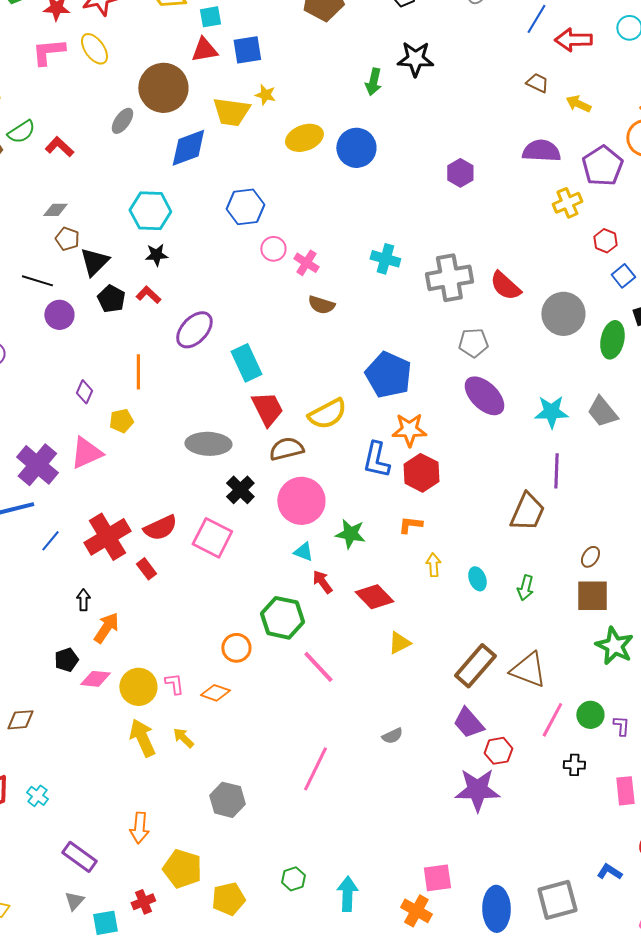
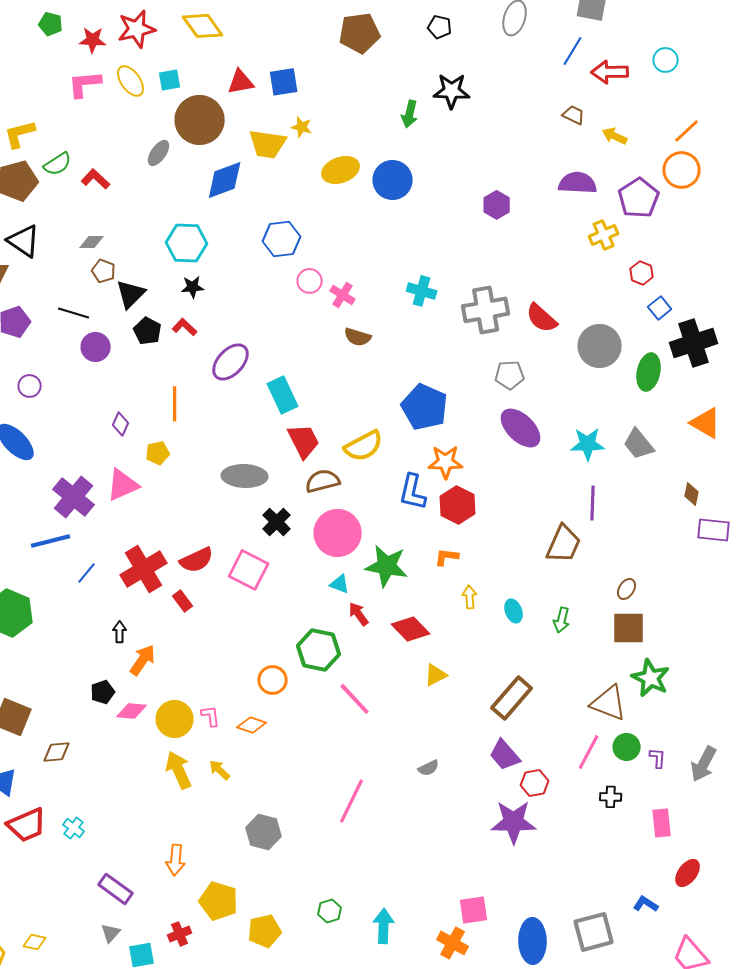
cyan square: (210, 17) -> (170, 80), moved
green star: (350, 534) -> (387, 566), size x1.4
brown triangle: (528, 670) -> (609, 703), moved

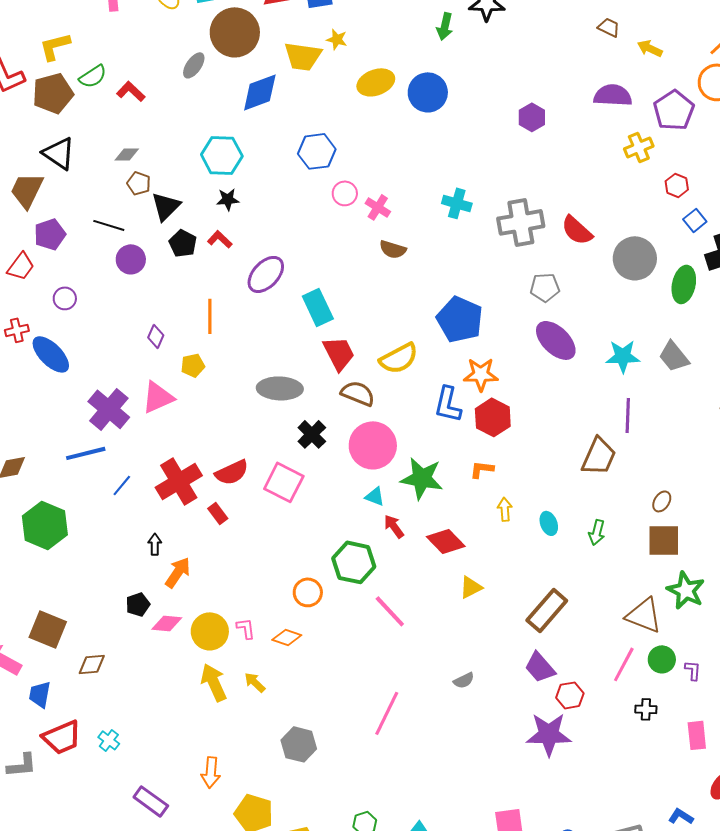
brown semicircle: (323, 481) -> (358, 393), turned 36

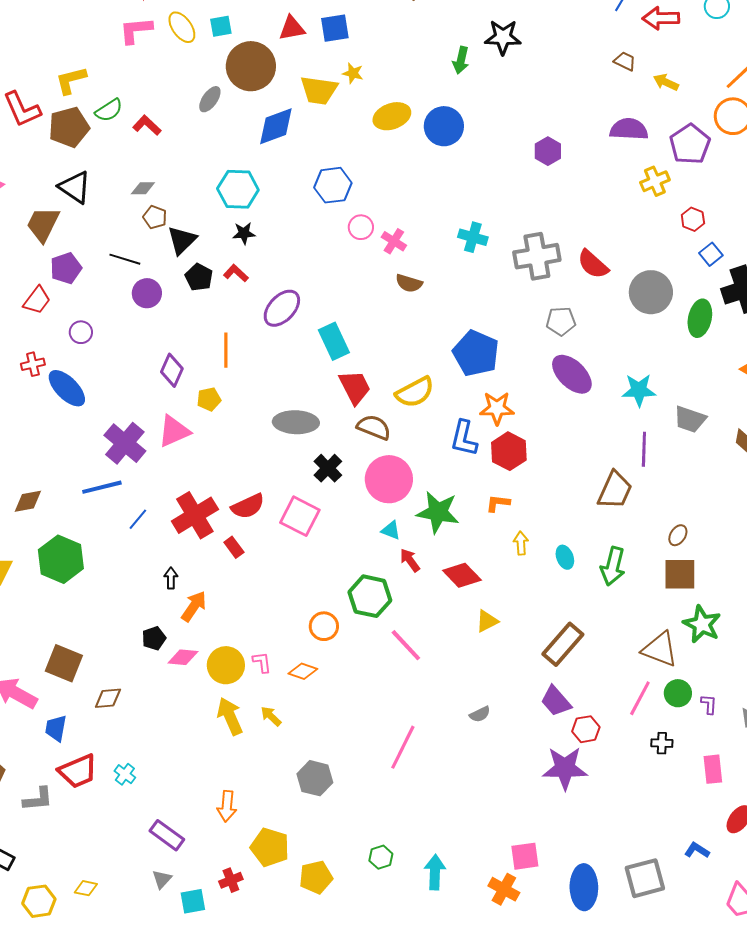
purple diamond: (156, 336) -> (172, 370), size x1.4
gray trapezoid: (674, 356) -> (690, 419), moved, turned -32
green arrow: (597, 532) -> (613, 566), size x1.5

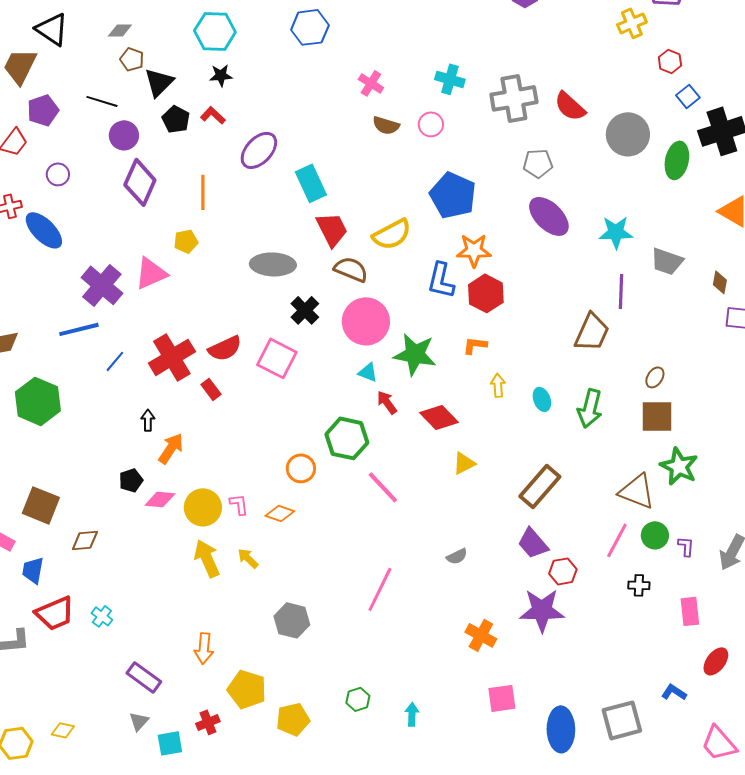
pink circle: (361, 227) -> (431, 124), moved
purple diamond: (172, 370) -> (140, 182), moved, size x1.4
cyan arrow: (435, 872) -> (412, 714), size x0.7
orange cross: (504, 889) -> (481, 635), moved

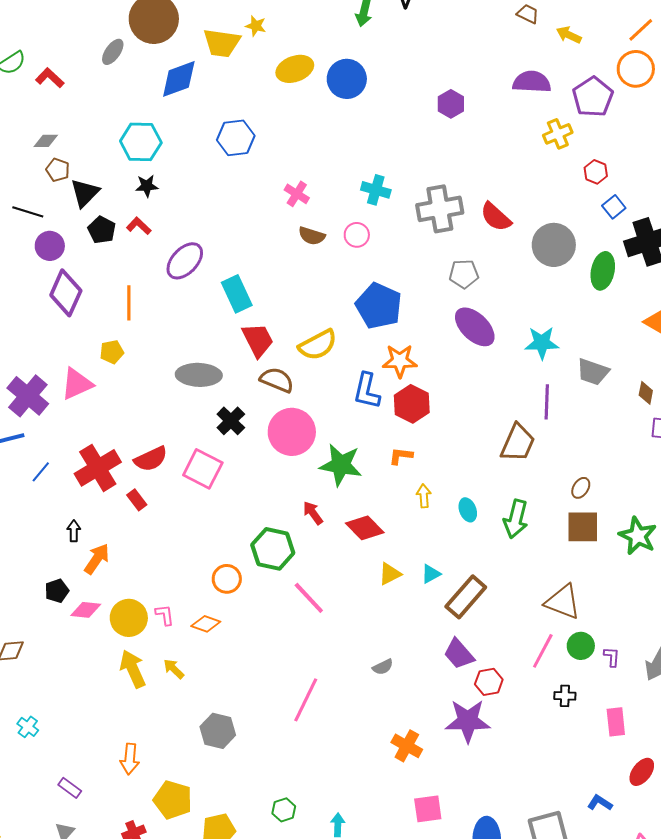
cyan triangle: (368, 372) -> (431, 574), moved, turned -50
green star: (679, 466) -> (638, 536), moved
purple rectangle: (144, 677) -> (70, 788), size x0.7

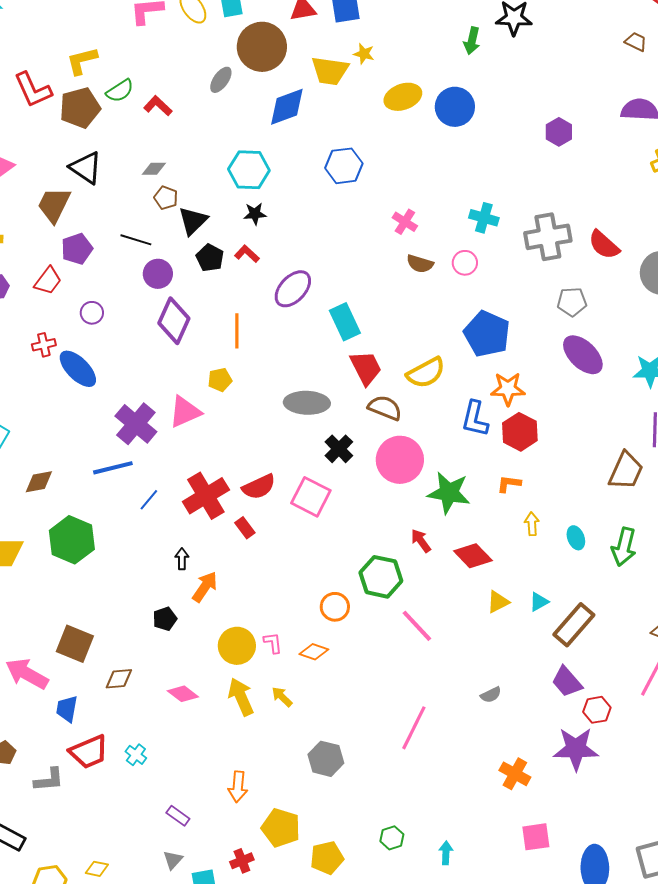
pink diamond: (86, 610) -> (183, 694), moved, turned 32

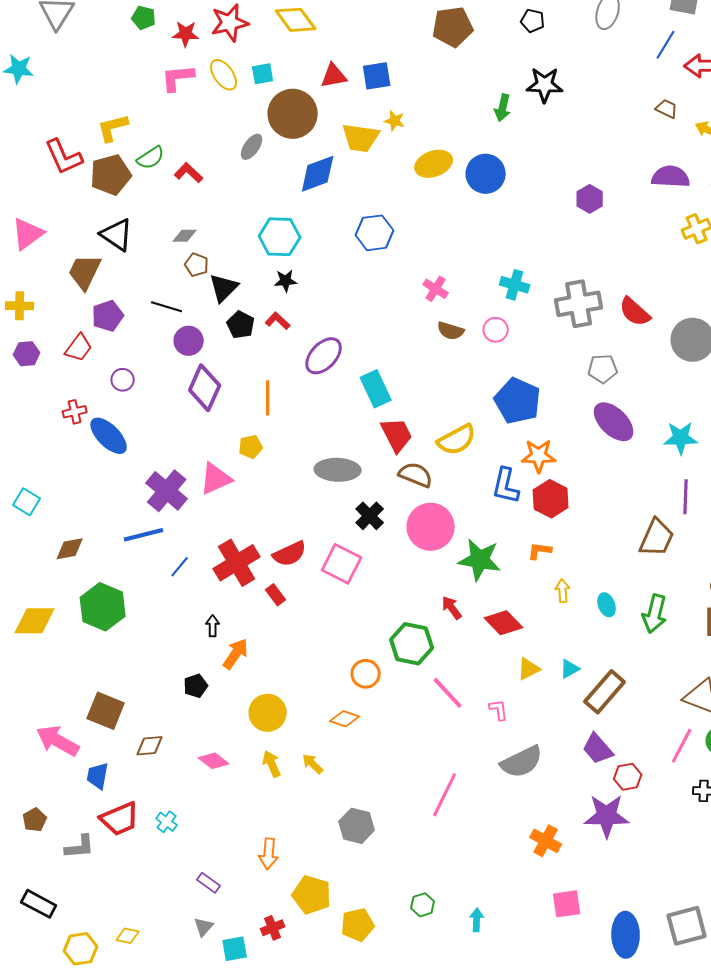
pink L-shape: (273, 643) -> (499, 710), moved
gray semicircle: (491, 695) -> (522, 762), size x2.0
yellow arrow: (241, 697) -> (272, 764), size x0.7

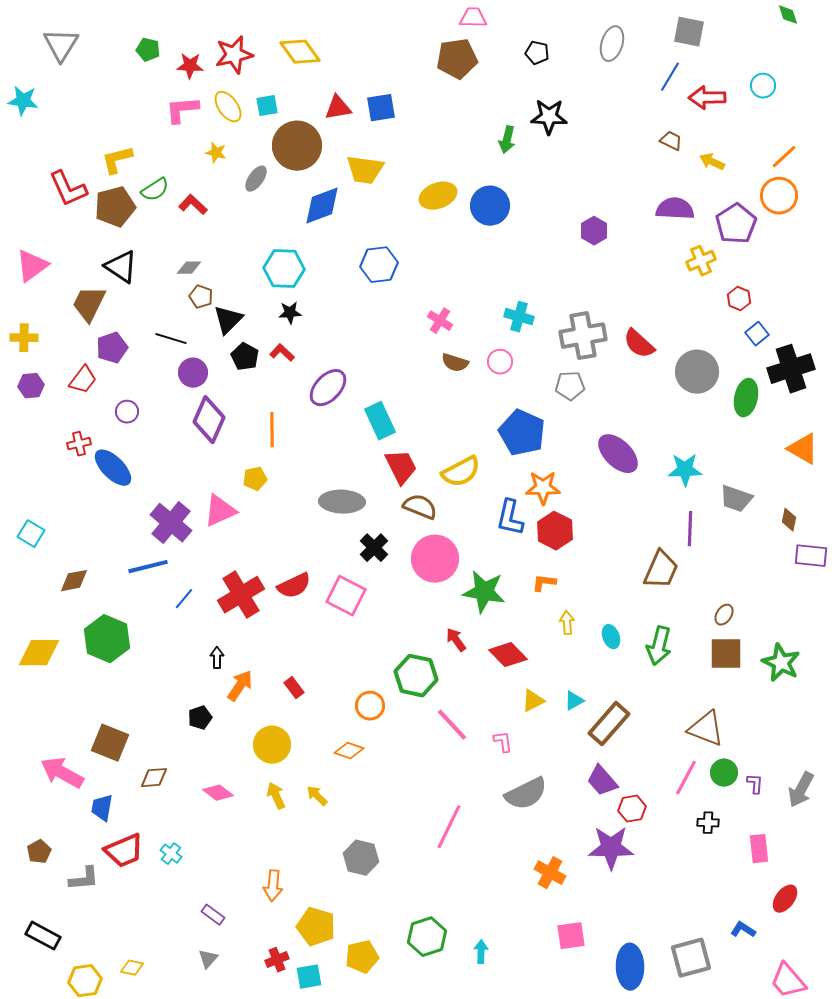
yellow star: (395, 121) -> (216, 153), moved
gray pentagon: (603, 369) -> (570, 386), moved
red rectangle: (276, 595) -> (294, 688), moved
green hexagon: (423, 905) -> (427, 937), size x1.6
cyan square: (235, 949) -> (309, 977), moved

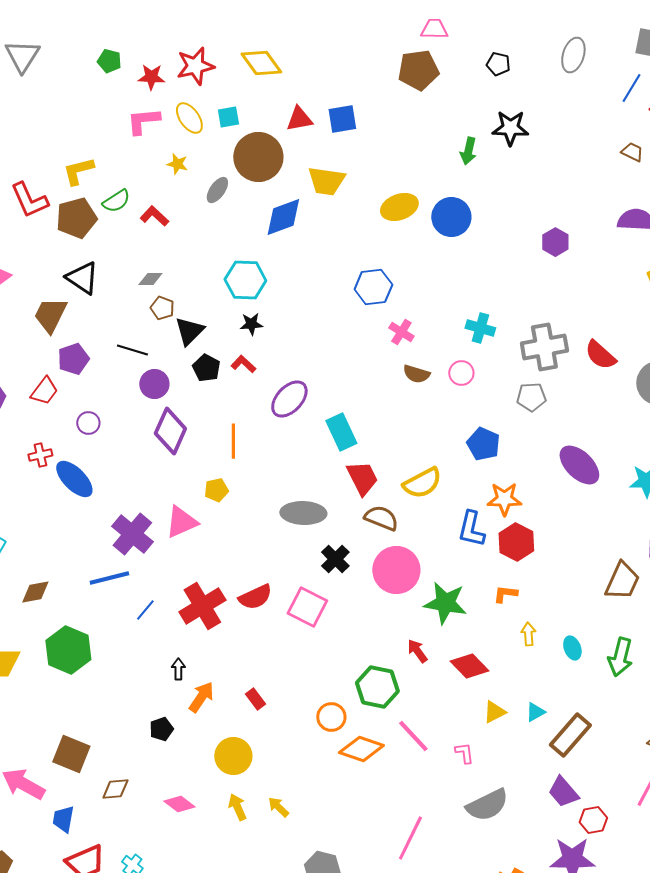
blue hexagon: (379, 265) -> (373, 287), moved
blue pentagon: (522, 433) -> (483, 444), size x0.7
orange diamond: (349, 751) -> (361, 749), moved, size x1.5

